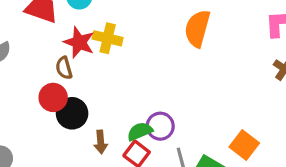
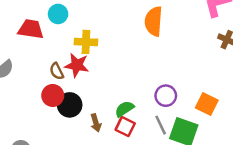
red star: (79, 42) -> (77, 65), moved
purple circle: (160, 126) -> (166, 96), moved

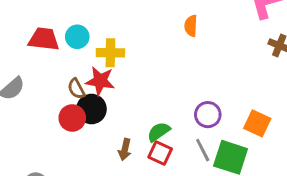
cyan circle: (58, 14) -> (77, 37), moved
orange semicircle: (154, 21) -> (191, 26), size x0.6
black circle: (70, 105) -> (91, 109), moved
brown arrow: (96, 123) -> (125, 149), turned 30

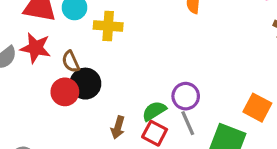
red star: (100, 81) -> (35, 48), moved
purple circle: (208, 115) -> (186, 96), moved
gray line: (203, 150) -> (188, 123), moved

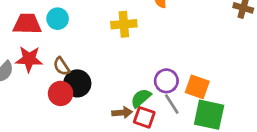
yellow cross: (108, 26) -> (124, 24), moved
orange square: (257, 108) -> (197, 87), moved
brown arrow: (118, 127) -> (122, 113), moved, turned -102

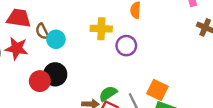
cyan circle: (58, 19) -> (56, 39), moved
brown semicircle: (62, 66) -> (42, 31), moved
purple circle: (166, 81) -> (126, 46), moved

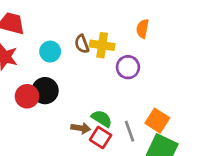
brown semicircle: (42, 31) -> (82, 44), moved
green semicircle: (108, 94) -> (102, 119), turned 60

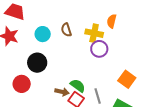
yellow cross: (102, 45) -> (94, 33), moved
red circle: (27, 96) -> (22, 84), moved
orange square: (157, 121) -> (127, 79), moved

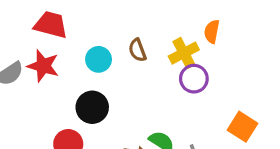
yellow cross: (94, 33) -> (184, 53), turned -36

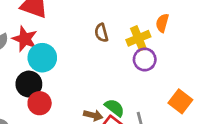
cyan circle: (99, 59) -> (42, 58), moved, size x1.4
black circle: (92, 107) -> (29, 84), moved

